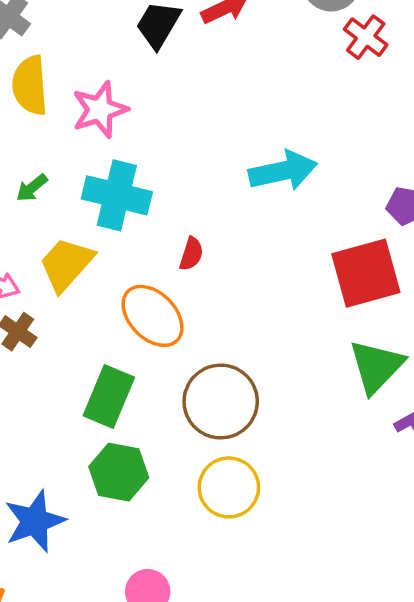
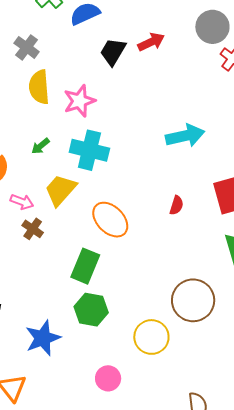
red semicircle: (191, 254) -> (177, 205), moved
brown circle: (221, 402) -> (193, 300), moved
yellow circle: (229, 487) -> (151, 337), moved

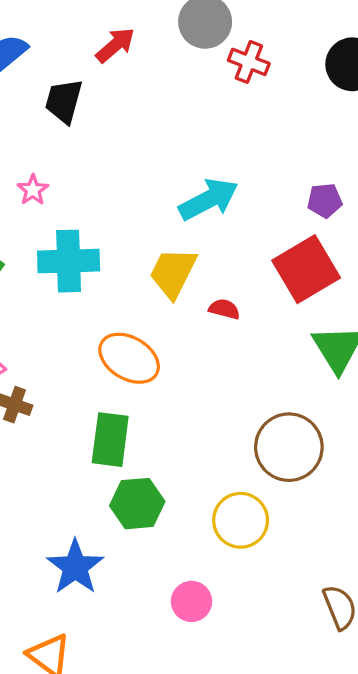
red arrow: (151, 42) -> (115, 45), moved
pink star: (79, 101) -> (33, 190), size x0.6
yellow trapezoid: (60, 190) -> (173, 273), moved
red semicircle: (177, 205) -> (224, 309), turned -78

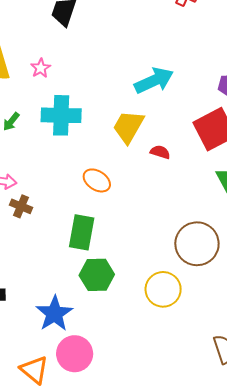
orange ellipse: (129, 358) -> (97, 180), size x0.7
pink circle: (191, 601) -> (75, 354), moved, size x1.4

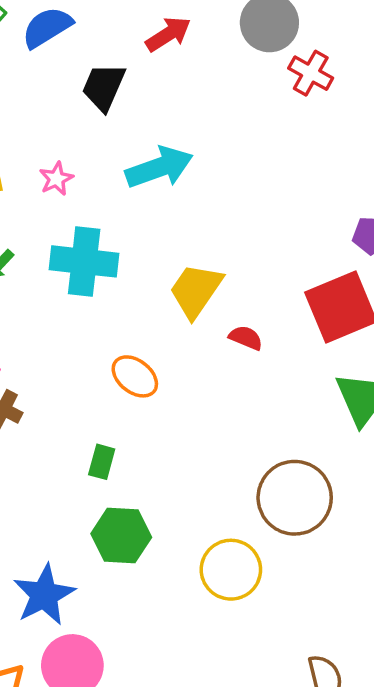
cyan arrow: (154, 81) -> (159, 167), moved
green rectangle: (82, 232) -> (102, 462), size x0.6

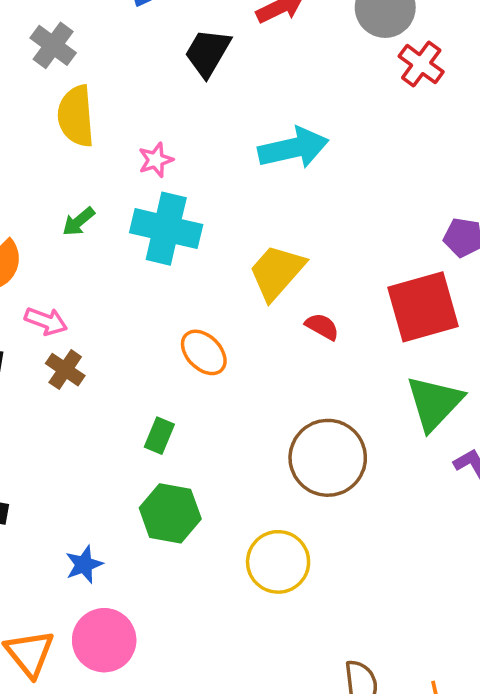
cyan arrow: (159, 167) -> (293, 148), moved
pink star: (56, 179) -> (156, 160), moved
brown circle: (295, 498) -> (328, 458), moved
blue star: (44, 595) -> (84, 564), size x0.6

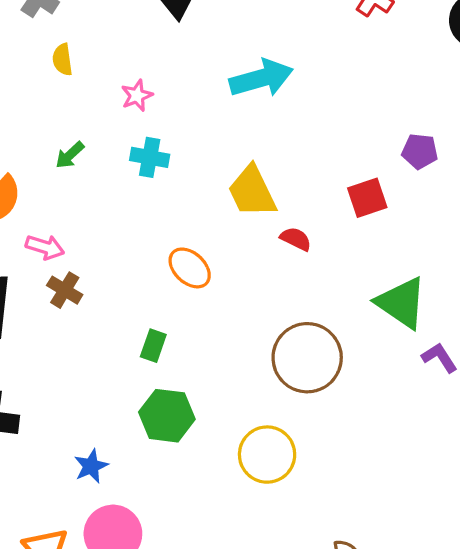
yellow semicircle: (76, 116) -> (62, 60), size x0.6
cyan cross: (166, 229) -> (150, 157), size x0.6
yellow trapezoid: (277, 272) -> (252, 192), turned -64
red square: (423, 307) -> (367, 198), moved, size x0.6
green triangle: (434, 403) -> (401, 303), turned -36

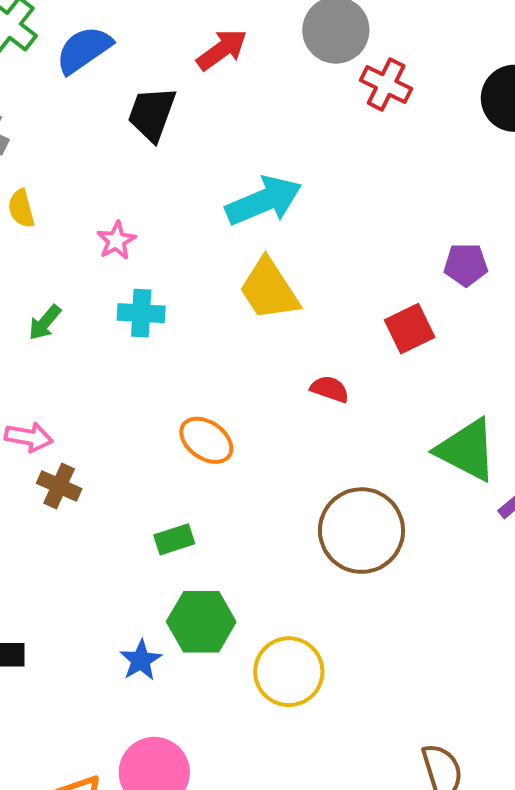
yellow trapezoid: (252, 192) -> (269, 289), moved
green rectangle: (153, 346) -> (174, 539), turned 60
yellow circle: (267, 455) -> (289, 672), moved
blue star: (91, 466) -> (141, 660), moved

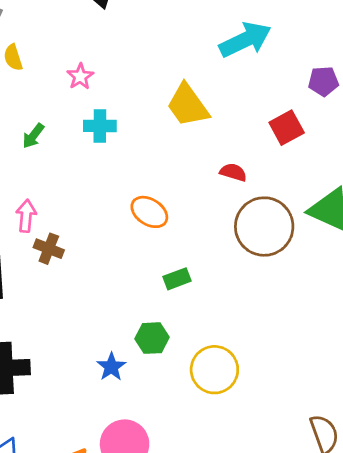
cyan arrow: (264, 201) -> (245, 40), moved
pink arrow: (29, 437) -> (26, 216), turned -92
brown circle: (361, 531) -> (264, 227), moved
green rectangle: (174, 539) -> (177, 279), moved
green hexagon: (201, 622) -> (152, 338), size x0.7

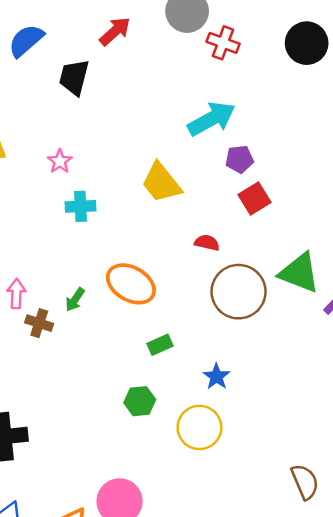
purple pentagon: (323, 81) -> (239, 159), moved
green arrow: (33, 136) -> (75, 300), moved
orange ellipse: (149, 212) -> (131, 284), size x1.4
blue star: (111, 367) -> (217, 377), moved

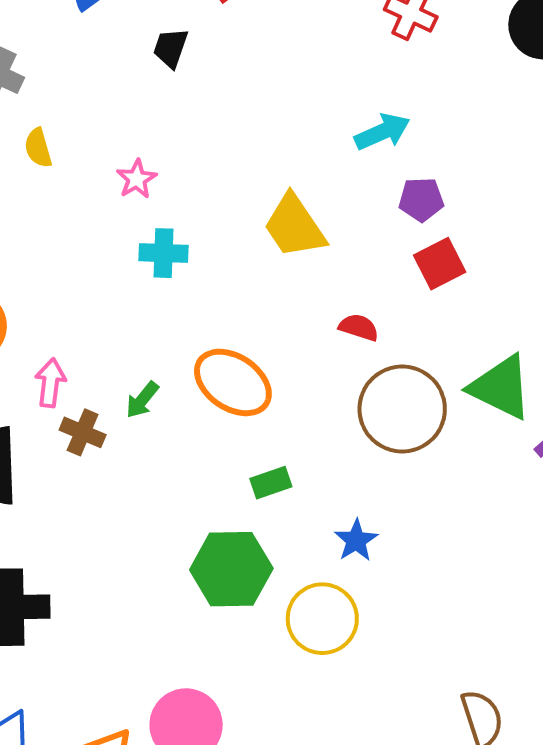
black trapezoid: (74, 77) -> (171, 48), size x0.7
cyan arrow: (211, 119) -> (382, 132), size x0.7
green hexagon: (140, 401) -> (231, 569), size x1.6

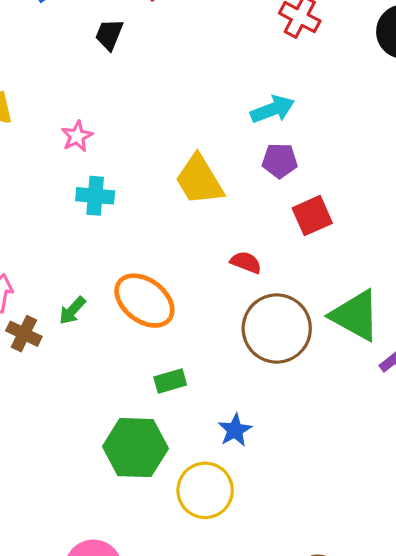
purple pentagon: (421, 199) -> (280, 161), moved

